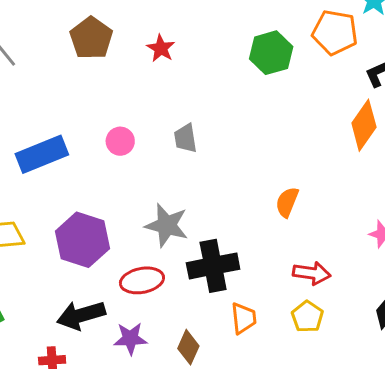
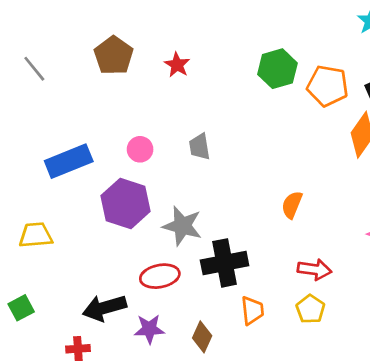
orange pentagon: (335, 32) -> (328, 86), moved
purple hexagon: (83, 240) -> (126, 203), moved

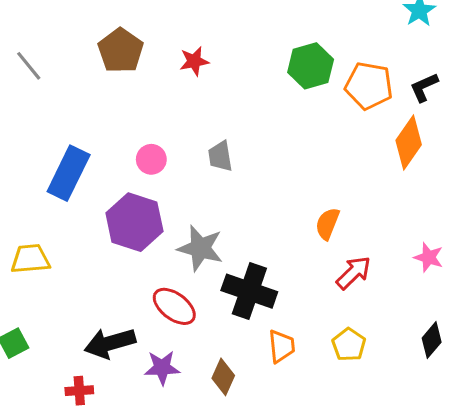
red star: (177, 65) -> (194, 61), turned 30
blue rectangle: (69, 161) -> (69, 173), turned -42
black cross: (225, 263) -> (249, 291), turned 30
red arrow: (314, 270) -> (354, 273), moved, turned -52
red ellipse: (160, 276) -> (174, 306), turned 48

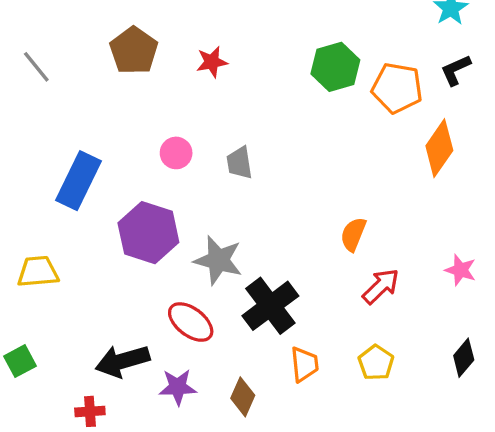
black L-shape: (424, 87) -> (456, 70), moved
pink circle: (151, 159) -> (176, 153), moved
black cross: (249, 291) -> (270, 306), turned 34

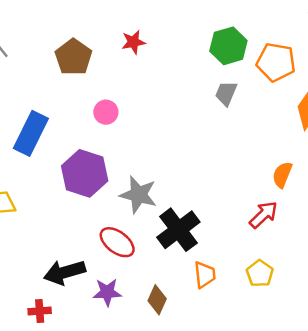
brown pentagon: (134, 51) -> (73, 57), moved
gray trapezoid: (239, 163) -> (226, 93), moved, turned 32
orange semicircle: (353, 234) -> (282, 175), moved

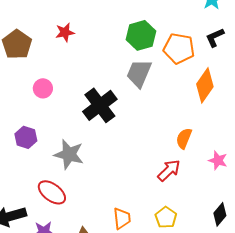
gray trapezoid: (226, 93) -> (139, 73), size x1.4
purple hexagon: (85, 173) -> (26, 137), size x0.6
black cross: (178, 230) -> (100, 105), moved

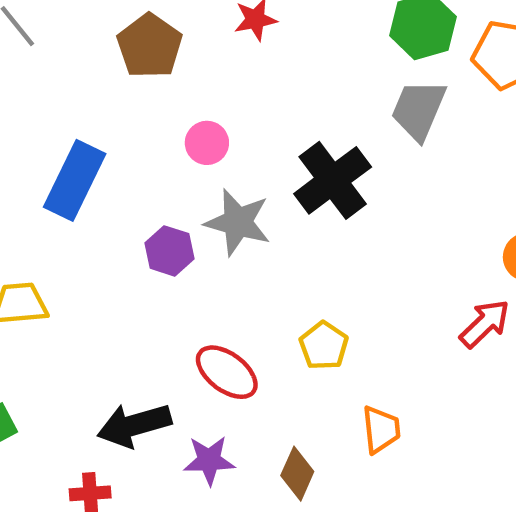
gray star: (69, 154) -> (238, 222), moved
yellow pentagon: (166, 217) -> (324, 346), moved

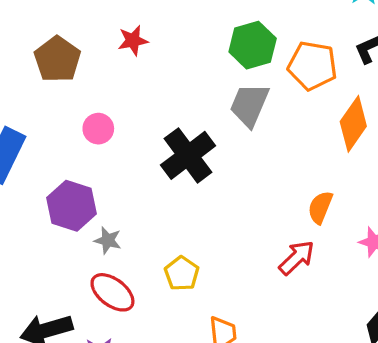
gray star: (238, 222) -> (108, 240), moved, size x0.6
purple hexagon: (169, 251) -> (72, 206), size x1.4

